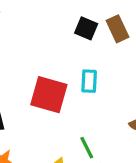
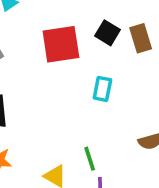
red square: (49, 95) -> (61, 44), moved, turned -33

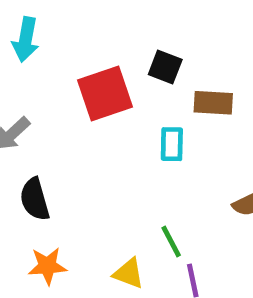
brown rectangle: (141, 38) -> (213, 103), moved, turned -60

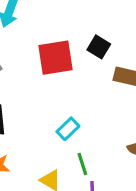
cyan rectangle: (172, 144) -> (68, 129), moved, turned 35

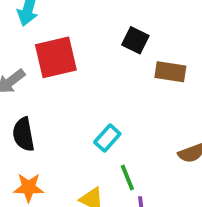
red square: (56, 58) -> (56, 57), moved

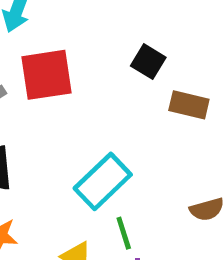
cyan rectangle: (107, 138) -> (103, 181), size x1.6

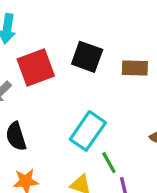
black square: (148, 62) -> (87, 57), moved, size x1.4

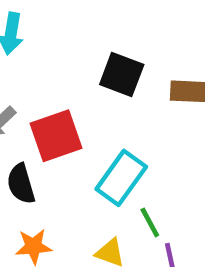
red square: (36, 67) -> (56, 136), moved

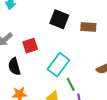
red square: (56, 136) -> (30, 46), size x0.7

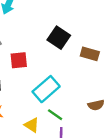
green line: (71, 84) -> (55, 115), turned -40

